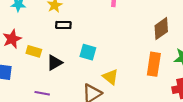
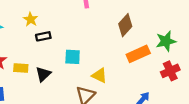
brown diamond: (161, 29) -> (125, 25), moved
orange rectangle: (154, 64) -> (138, 54), turned 70

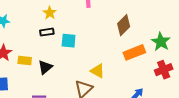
yellow star: (31, 19) -> (50, 13), moved
green star: (166, 41) -> (161, 42), turned -30
cyan square: (73, 57) -> (69, 41), moved

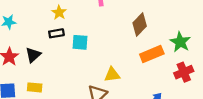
yellow rectangle: (25, 61) -> (35, 87), moved
black triangle: (45, 67) -> (33, 55), moved
yellow triangle: (98, 71) -> (112, 75), turned -35

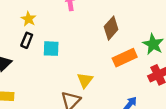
black rectangle: (56, 33) -> (27, 40), turned -56
yellow triangle: (112, 75) -> (85, 80), turned -42

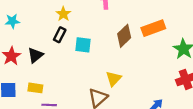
brown diamond: (111, 28) -> (124, 36), moved
orange rectangle: (125, 58) -> (153, 28), moved

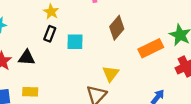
orange rectangle: (153, 28) -> (151, 48), moved
black triangle: (35, 55) -> (27, 58), turned 49

